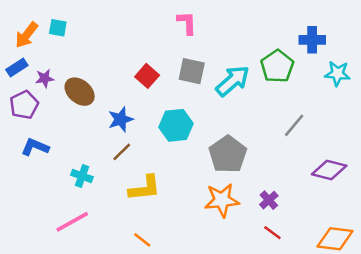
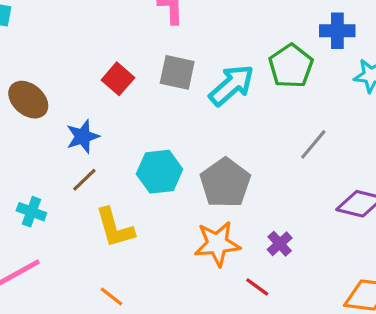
cyan hexagon: (176, 125) -> (160, 172), moved
yellow L-shape: (145, 188) -> (115, 228), turned 80
red line: (272, 233) -> (257, 287), moved

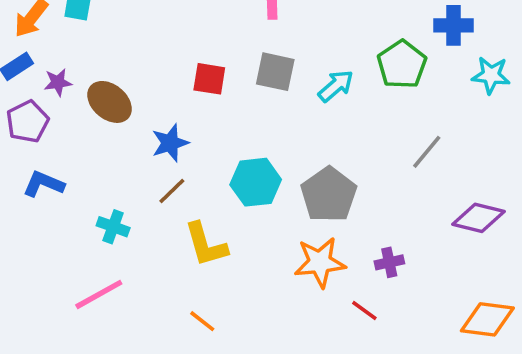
red square: (118, 79) -> (209, 79), turned -32
cyan arrow: (232, 85) -> (336, 86), size x0.7
purple cross: (280, 244) -> (389, 262), turned 30

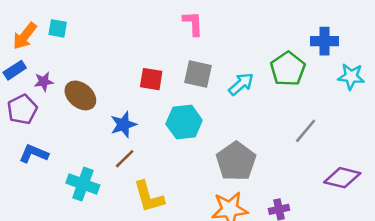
cyan hexagon: (256, 182) -> (184, 122), moved
cyan cross: (113, 227) -> (83, 184), size x1.4

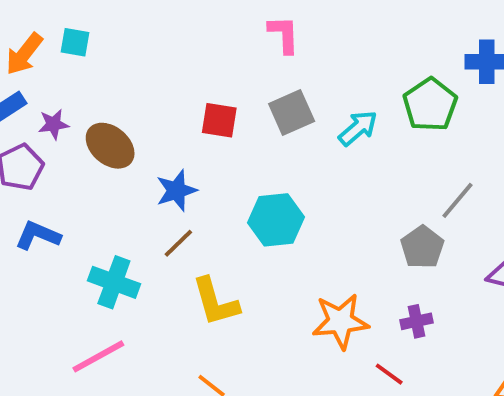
gray square: (198, 74) -> (292, 112), turned -36
cyan hexagon: (184, 122) -> (276, 220), moved
gray pentagon: (236, 161) -> (422, 247), moved, size x0.7

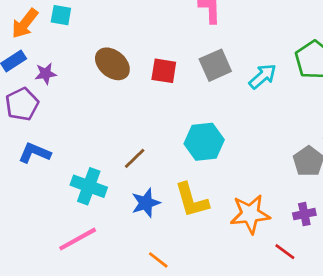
brown ellipse: (110, 146) -> (112, 64), moved
blue star: (176, 191) -> (146, 203), moved
yellow L-shape: (215, 302) -> (192, 200), moved

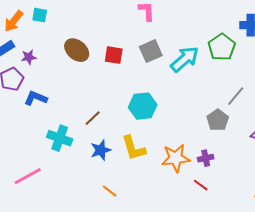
cyan arrow: (263, 76) -> (185, 59), size x1.4
blue L-shape: (35, 153) -> (36, 98), moved
purple cross: (304, 214) -> (206, 158), moved
pink line: (78, 239) -> (28, 176), moved

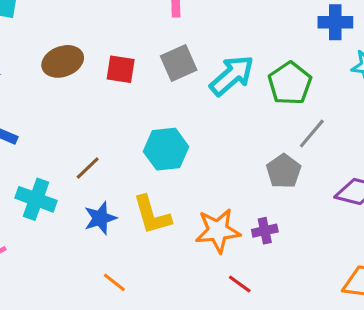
green pentagon: (222, 47) -> (290, 83), moved
brown ellipse: (77, 50) -> (63, 61), turned -60
red line: (201, 185) -> (240, 284), moved

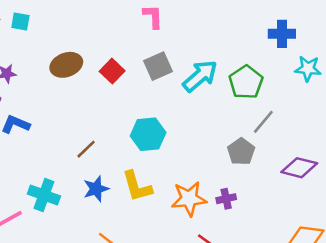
red square: (121, 69) -> (112, 71), turned 35
cyan cross: (36, 199) -> (44, 195), moved

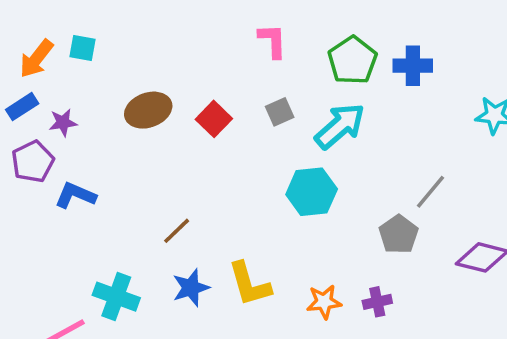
blue cross: (282, 34) -> (413, 66), moved
gray square: (158, 66) -> (280, 112), size x0.7
green pentagon: (246, 82) -> (352, 60), moved
cyan hexagon: (148, 134) -> (312, 192), moved
orange star: (189, 199) -> (324, 302), size x0.7

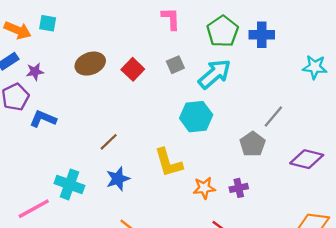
orange arrow: (36, 59) -> (18, 30), turned -105
yellow L-shape: (249, 284) -> (168, 163), moved

